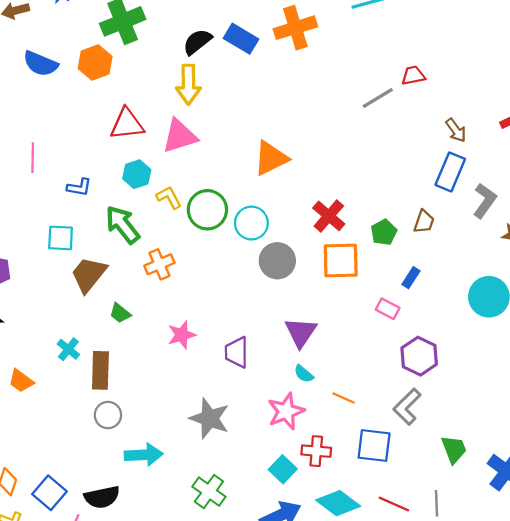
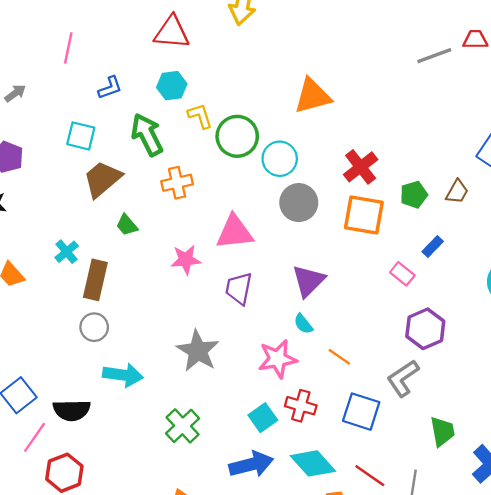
pink triangle: (180, 136) -> (235, 232), moved
blue L-shape: (79, 187) -> (110, 88), turned -40

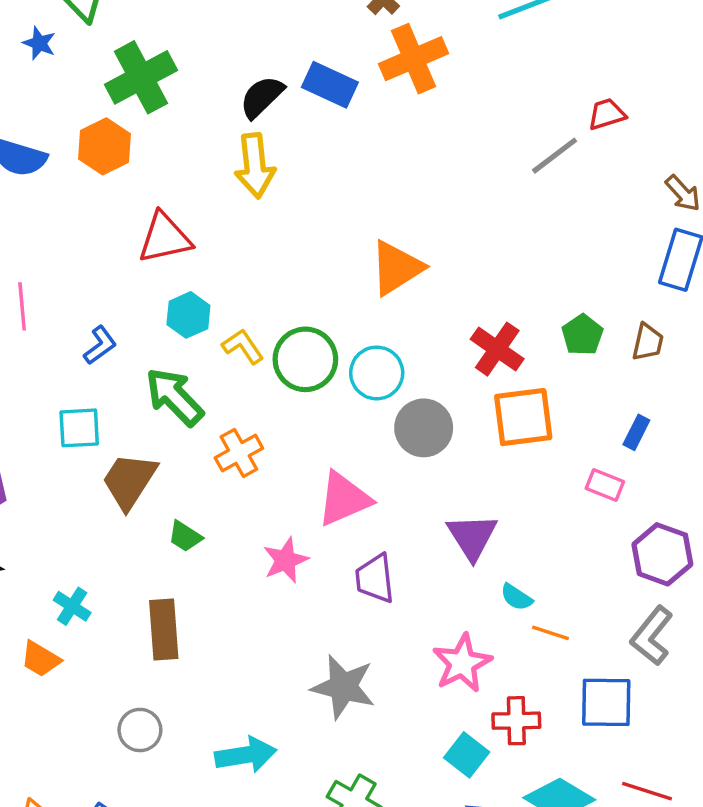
green pentagon: (414, 195) -> (582, 335), moved
cyan cross: (67, 252) -> (72, 606), moved
cyan semicircle: (303, 324) -> (516, 597), moved
gray circle: (94, 327) -> (140, 730), moved

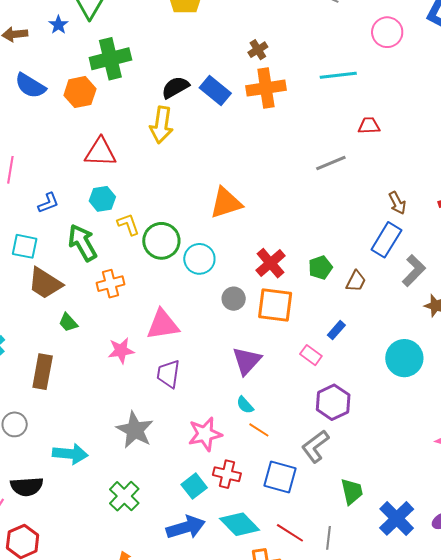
red trapezoid: (607, 114) -> (369, 126), moved
gray circle: (424, 428) -> (234, 299), moved, size x0.7
brown trapezoid: (129, 481) -> (45, 283), turned -105
purple triangle: (472, 537) -> (247, 361), moved

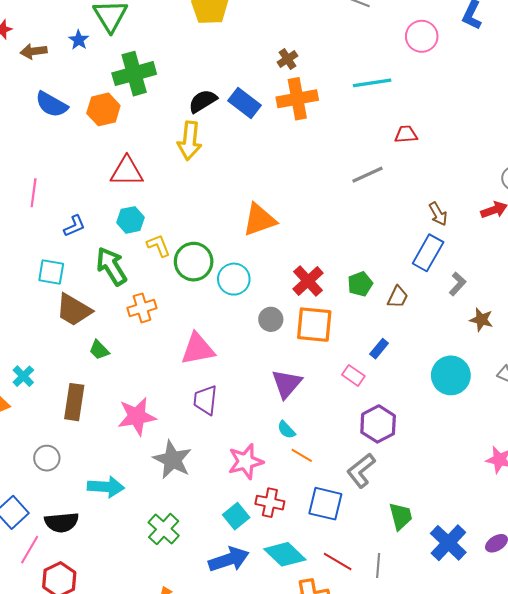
gray L-shape: (414, 271) -> (458, 284), size x0.7
pink star: (121, 351) -> (137, 416), moved, size x1.4

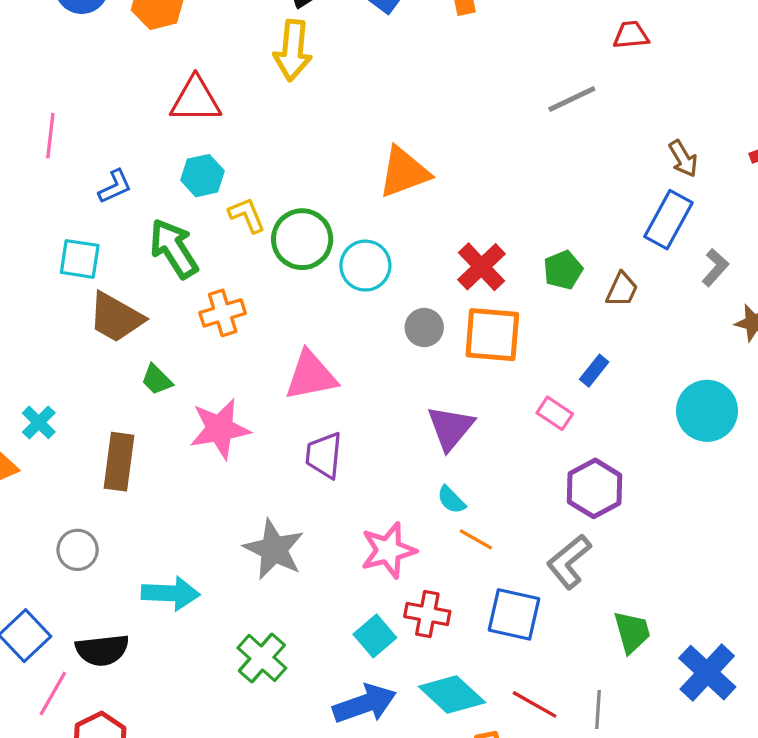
pink star: (137, 416) -> (220, 429), moved

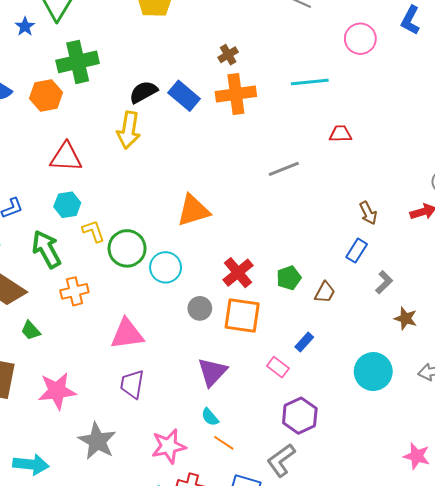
gray line: (572, 99) -> (284, 169), moved
blue rectangle: (668, 220) -> (357, 251), size x0.7
pink star: (220, 429) -> (57, 391), moved

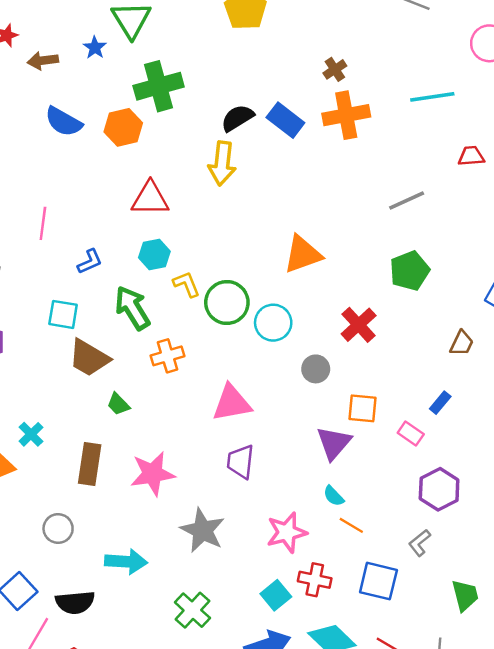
green pentagon: (289, 278) -> (410, 271), moved, size x1.4
orange square: (242, 316) -> (363, 408), moved, size x0.7
gray L-shape: (281, 460) -> (419, 543), size x0.7

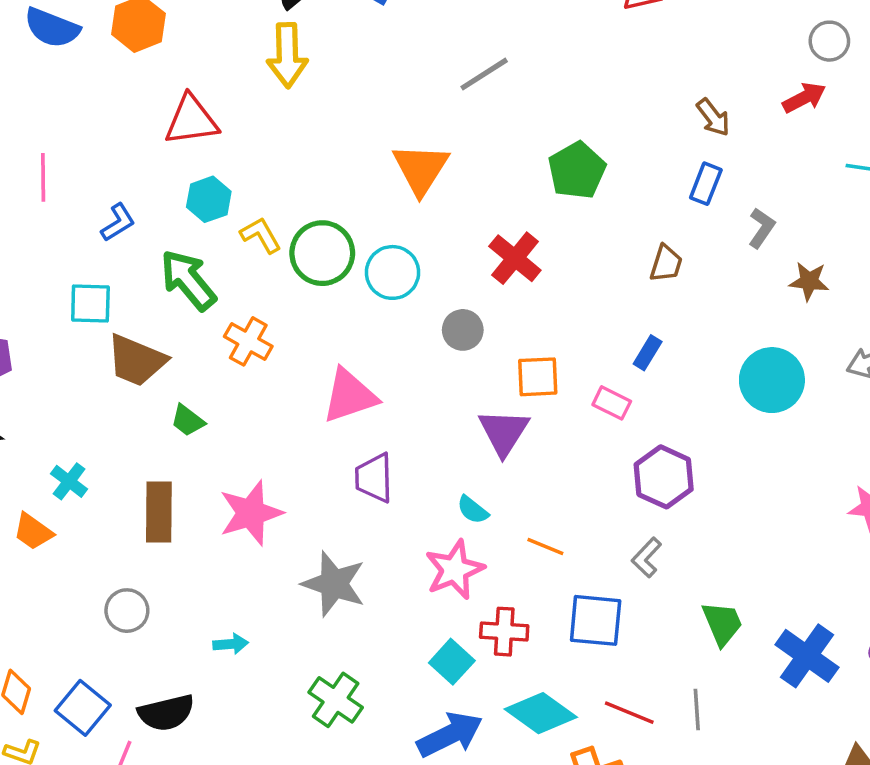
gray line: (407, 200) -> (484, 74), moved
orange triangle: (303, 254) -> (421, 169), turned -30
orange cross: (168, 356) -> (248, 341), turned -36
cyan semicircle: (334, 496) -> (473, 510), moved
cyan arrow: (126, 562) -> (231, 644), size x0.6

